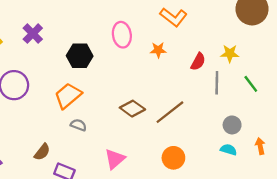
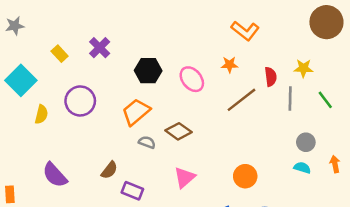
pink ellipse: (122, 35) -> (192, 79), moved, turned -30
red semicircle: (198, 62) -> (271, 77), turned -36
brown diamond: (132, 109) -> (178, 131), moved
brown line: (170, 112) -> (242, 100), moved

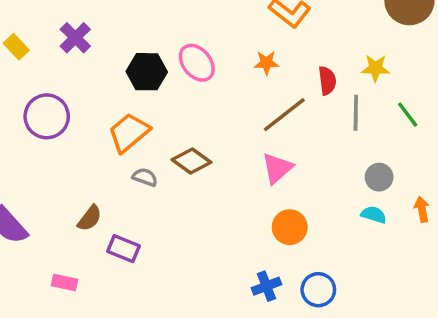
pink ellipse: (192, 79) -> (197, 63), moved
pink triangle: (185, 177) -> (277, 168), moved

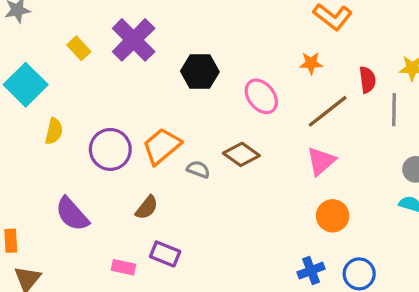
purple cross: (75, 38) -> (134, 40), size x1.5
pink ellipse: (197, 63) -> (261, 96), moved
purple circle: (47, 116) -> (110, 149), moved
orange trapezoid: (129, 132) -> (162, 146), moved
purple rectangle: (124, 249) -> (165, 254), moved

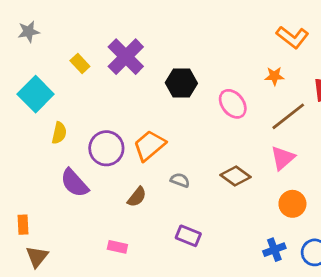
brown diamond: (241, 154) -> (236, 176), moved
gray semicircle: (198, 169) -> (180, 180), moved
purple semicircle: (72, 214) -> (74, 183), moved
purple rectangle: (165, 254) -> (188, 236), moved

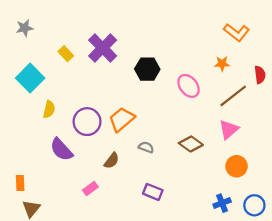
pink rectangle: (117, 247) -> (90, 189), moved, turned -48

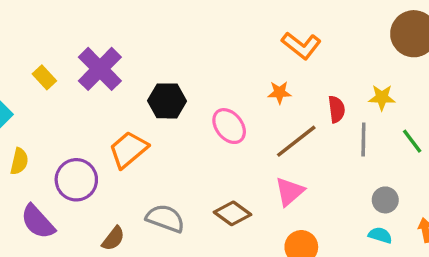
orange trapezoid: (122, 119) -> (128, 150), moved
gray semicircle: (146, 147) -> (165, 218), size x1.6

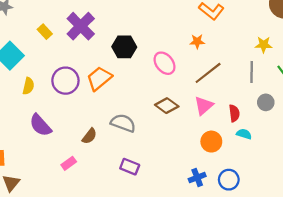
red semicircle: (337, 109) -> (234, 113), moved
purple circle: (76, 180) -> (65, 81), moved
gray circle: (385, 200) -> (266, 102), moved
brown diamond: (232, 213) -> (167, 106), moved
cyan semicircle: (380, 235) -> (244, 134), moved

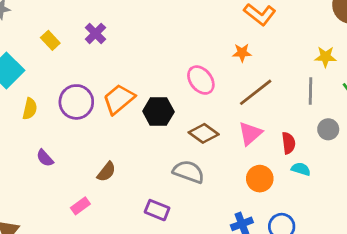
purple cross: (81, 26) -> (95, 33), size x0.6
black hexagon: (124, 47) -> (158, 112), moved
gray semicircle: (123, 123) -> (189, 172), moved
purple semicircle: (40, 125) -> (45, 158), size x0.6

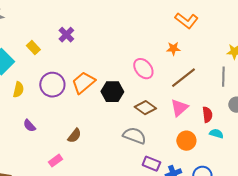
yellow rectangle: (50, 40) -> (33, 48), moved
purple rectangle: (157, 210) -> (151, 164), moved

